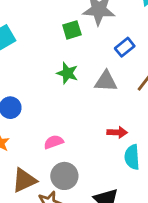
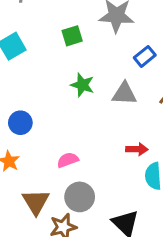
green square: (72, 30) -> (72, 36), moved
brown triangle: (24, 180) -> (36, 202), turned -36

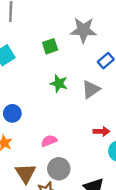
gray triangle: (124, 94) -> (91, 89), turned -36

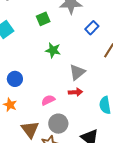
gray triangle: (91, 89) -> (77, 72), moved
red arrow: (101, 131) -> (75, 92), moved

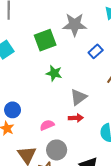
green square: (43, 19) -> (45, 40), size x1.5
blue circle: (15, 79) -> (13, 110), moved

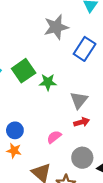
green square: (45, 40) -> (24, 71), moved
blue rectangle: (96, 51) -> (85, 49), size x1.5
gray circle: (57, 150) -> (82, 158), moved

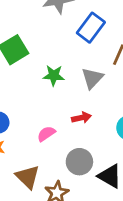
green star: (48, 82) -> (54, 75), moved
gray triangle: (79, 100) -> (92, 78), moved

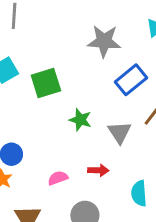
gray triangle: (92, 78) -> (120, 132), turned -30

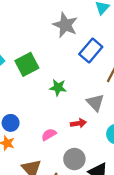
gray star: (104, 41) -> (65, 25), turned 30
gray triangle: (120, 132) -> (95, 103), moved

